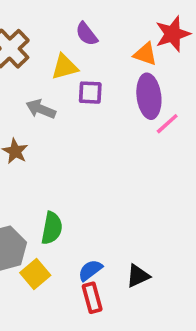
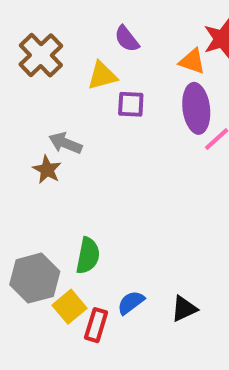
gray arrow: (41, 109) -> (65, 143), moved
red rectangle: (92, 298) -> (96, 325), moved, turned 32

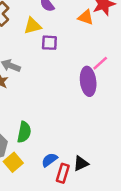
purple ellipse: (196, 108) -> (88, 81), moved
red rectangle: (96, 325) -> (63, 173), moved

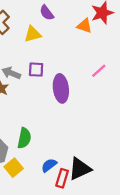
purple square: (49, 43) -> (36, 70), moved
purple ellipse: (88, 81) -> (61, 88), moved
black triangle: (81, 164) -> (80, 169), size x1.5

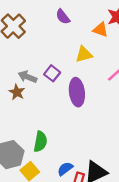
yellow triangle: (33, 34) -> (84, 54), moved
purple square: (36, 70) -> (52, 73), turned 35

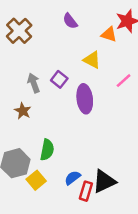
yellow triangle: (84, 54) -> (92, 60), turned 42
gray arrow: (27, 77) -> (34, 83), turned 48
brown star: (17, 92) -> (23, 111), moved

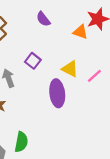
yellow triangle: (92, 60) -> (70, 69), moved
purple square: (59, 79) -> (33, 61), moved

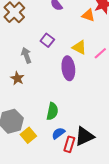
green semicircle: (21, 142) -> (52, 111), moved

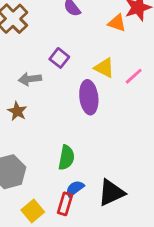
gray arrow: (26, 55) -> (30, 79), turned -77
yellow square: (28, 135) -> (33, 211), moved
red rectangle: (69, 144) -> (65, 204), moved

